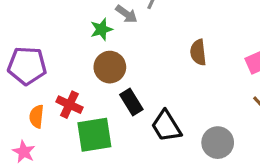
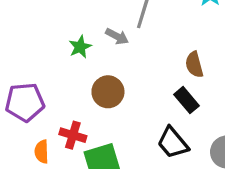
green star: (101, 29) -> (80, 47), moved
black rectangle: (131, 102) -> (186, 100), moved

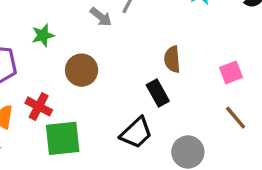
green star: (80, 47) -> (43, 35), moved
black trapezoid: (173, 143) -> (136, 133), turned -104

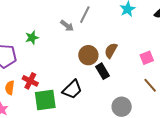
brown semicircle: (172, 59) -> (111, 50), turned 35
brown circle: (82, 70) -> (88, 55), moved
black trapezoid: (136, 133) -> (72, 90), moved

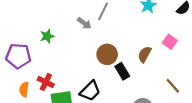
brown semicircle: (111, 50) -> (145, 54), moved
pink square: (147, 58) -> (170, 42), moved, turned -32

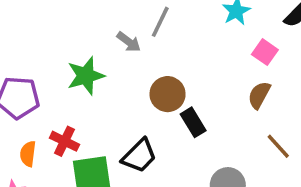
green star: (47, 36) -> (86, 76), moved, size x1.5
pink square: (170, 42) -> (265, 52), moved
brown semicircle: (145, 54) -> (259, 95), moved

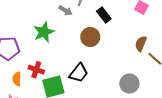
brown semicircle: (259, 95) -> (141, 44), moved
black rectangle: (193, 122) -> (104, 15), moved

